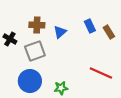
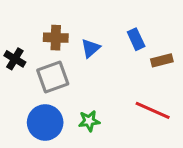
brown rectangle: (109, 32) -> (162, 60), moved, turned -72
green star: (61, 88) -> (89, 121), moved

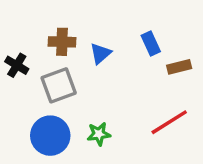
red line: (153, 110) -> (169, 122), turned -56

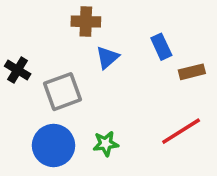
brown cross: (62, 42) -> (86, 22), moved

